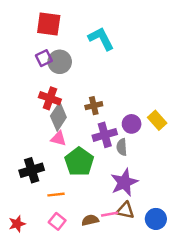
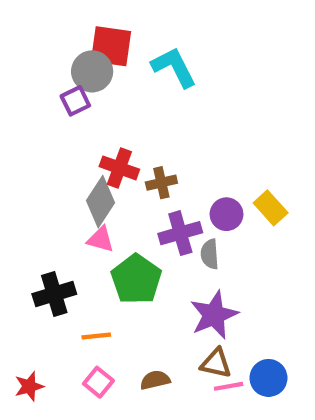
red square: (49, 24) -> (111, 46), moved
gray circle: (60, 62) -> (92, 71), moved
red cross: (50, 98) -> (119, 168), moved
pink line: (110, 214) -> (229, 386), moved

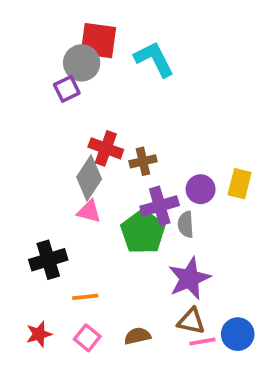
yellow rectangle: (271, 208) -> (240, 184), turned 56
green pentagon: (136, 279) -> (143, 232), moved
red star: (29, 386) -> (39, 334), moved

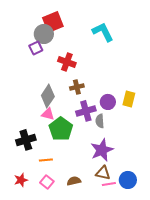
red square: (98, 41) -> (53, 22), turned -30
cyan L-shape: (154, 59) -> (103, 32), moved
red cross: (106, 148) -> (67, 62), moved
green pentagon: (143, 232) -> (61, 129), moved

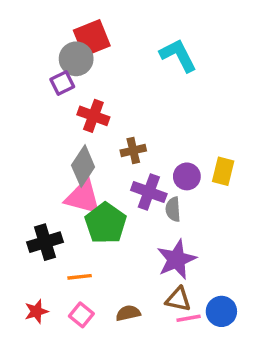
red cross: (67, 62) -> (93, 116), moved
purple cross: (86, 111) -> (149, 192), turned 36
pink triangle: (48, 114) -> (83, 197), size x1.6

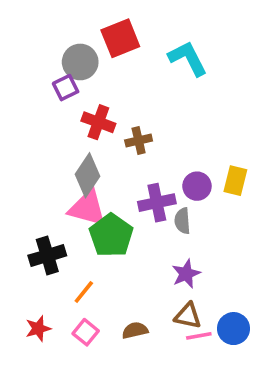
red square: (92, 38) -> (120, 38), moved
brown cross: (133, 150) -> (139, 140), moved
purple cross: (149, 192) -> (157, 203), turned -32
purple star: (176, 259) -> (186, 274), size x0.7
orange line: (80, 277) -> (84, 292), turned -45

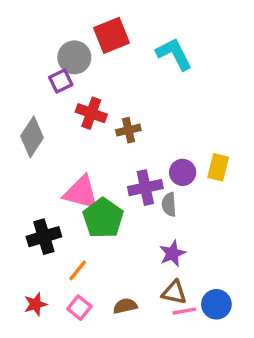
gray diamond: (87, 175) -> (32, 137), moved

